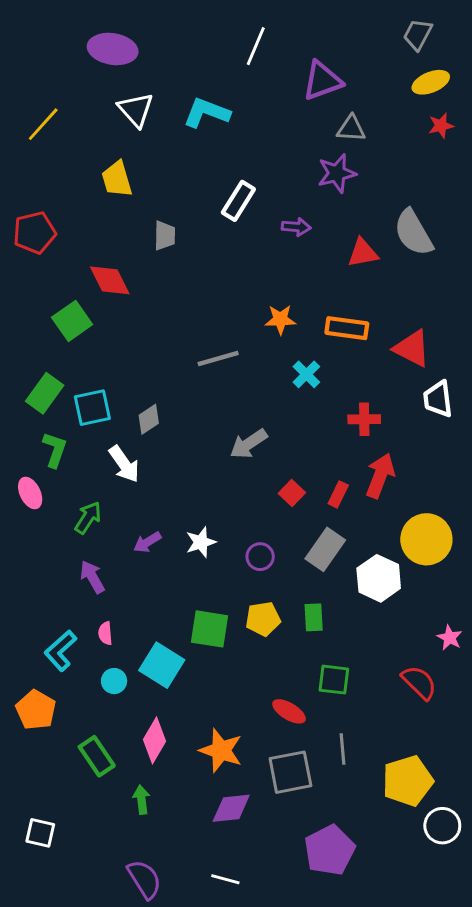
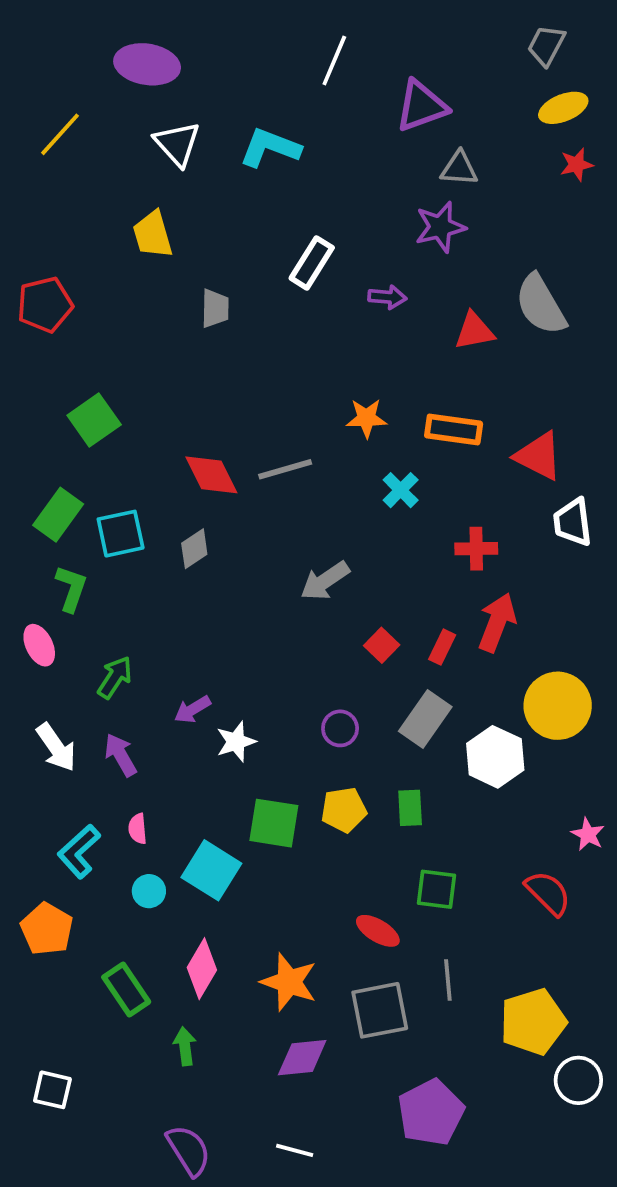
yellow line: (43, 124) -> (60, 134), moved
red diamond: (110, 280) -> (211, 475), moved
white arrow: (124, 464) -> (56, 747), moved
white star: (201, 542) -> (236, 742), moved

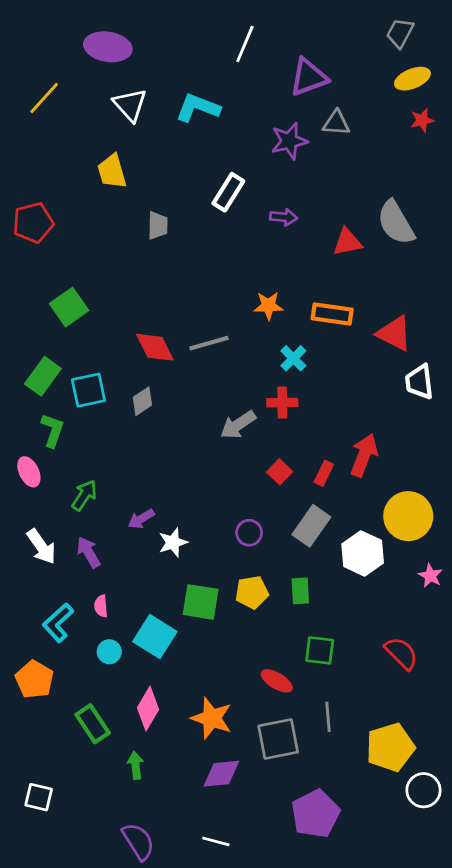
purple star: (440, 227) -> (289, 141), moved
red cross: (476, 549) -> (282, 403), moved
pink star: (588, 834) -> (430, 576), moved

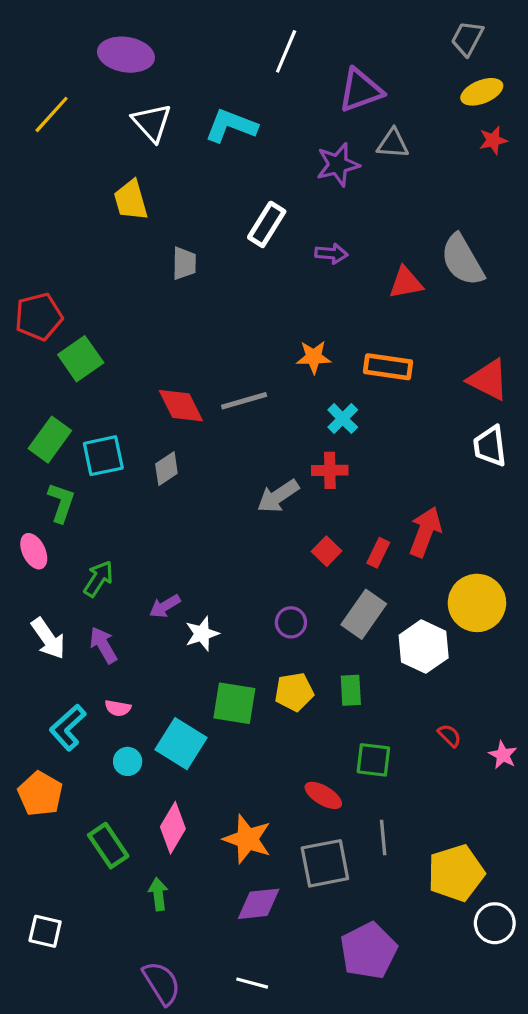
red pentagon: (33, 223) -> (39, 317), moved
red triangle: (394, 333) -> (488, 380), moved
pink star: (430, 576) -> (503, 755), moved
pink semicircle: (101, 606) -> (118, 708), turned -75
red semicircle: (401, 653) -> (449, 736), moved, size x0.6

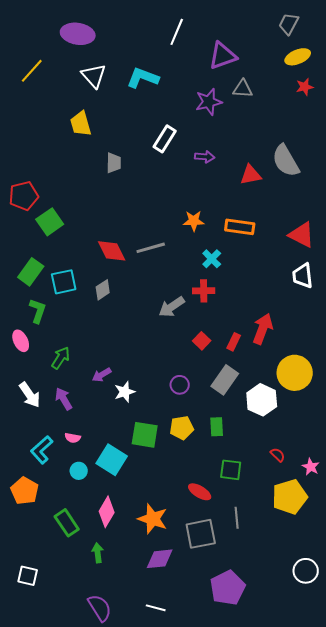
yellow pentagon: (456, 873) -> (290, 497), moved

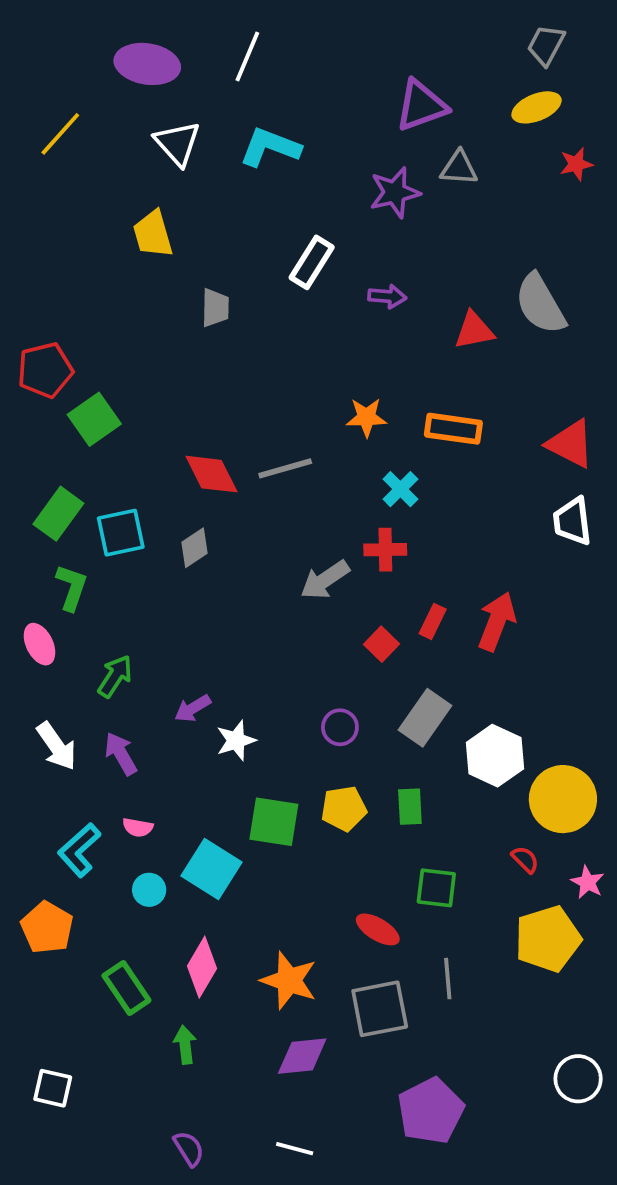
white line: (177, 32) -> (247, 56), moved
yellow ellipse: (298, 57) -> (537, 107), moved
red rectangle: (234, 342) -> (433, 621), moved
yellow circle: (295, 373) -> (563, 799), moved
purple semicircle: (100, 608) -> (189, 1149), size x0.7

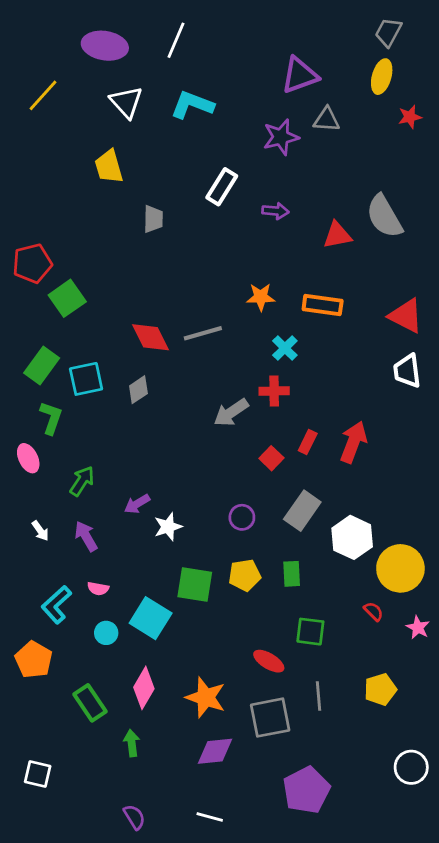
yellow ellipse: (537, 107) -> (382, 77), turned -52
white arrow: (57, 746) -> (40, 531), size x0.6
yellow pentagon: (548, 939) -> (380, 689), moved, size x0.7

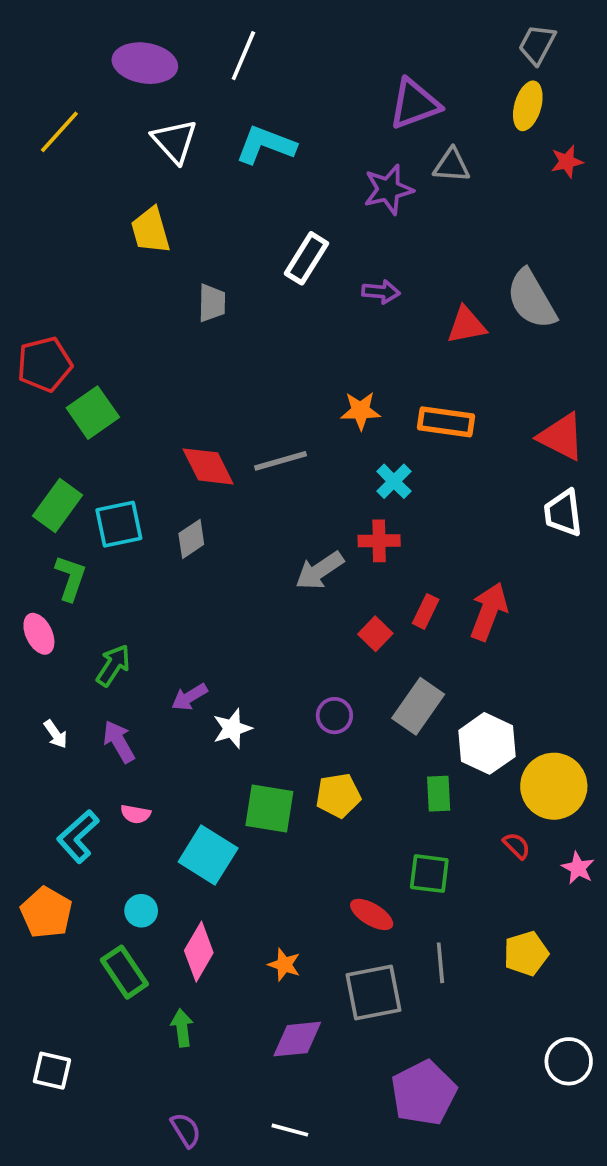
green rectangle: (292, 574) -> (439, 794), moved
cyan circle: (106, 633) -> (141, 911), moved
orange star: (206, 697) -> (284, 965), size x0.6

